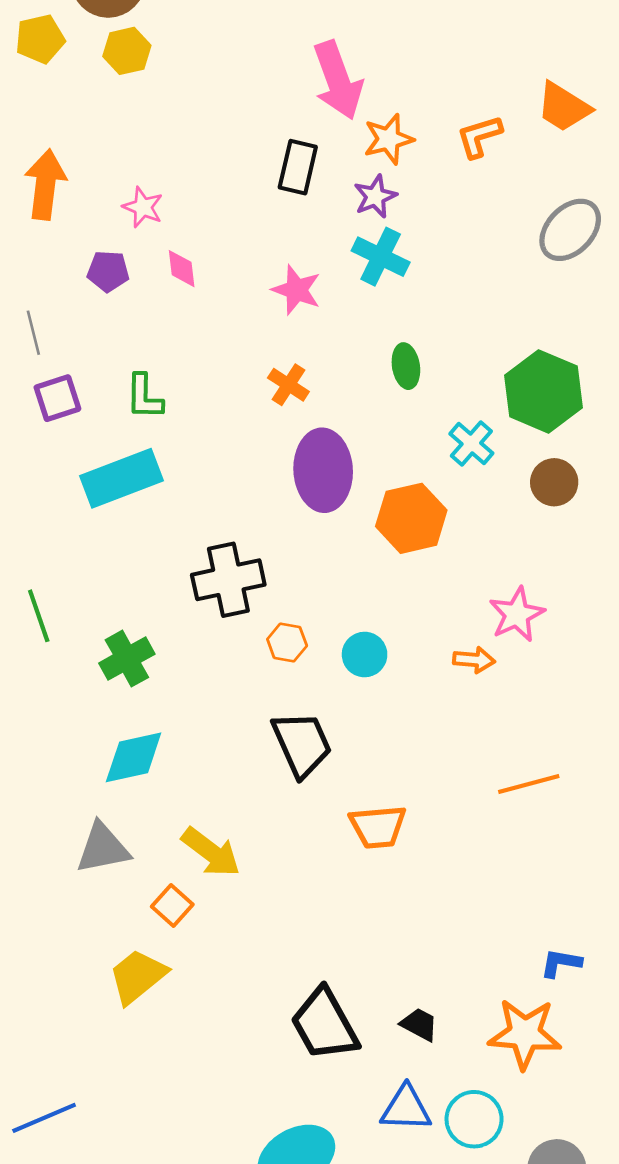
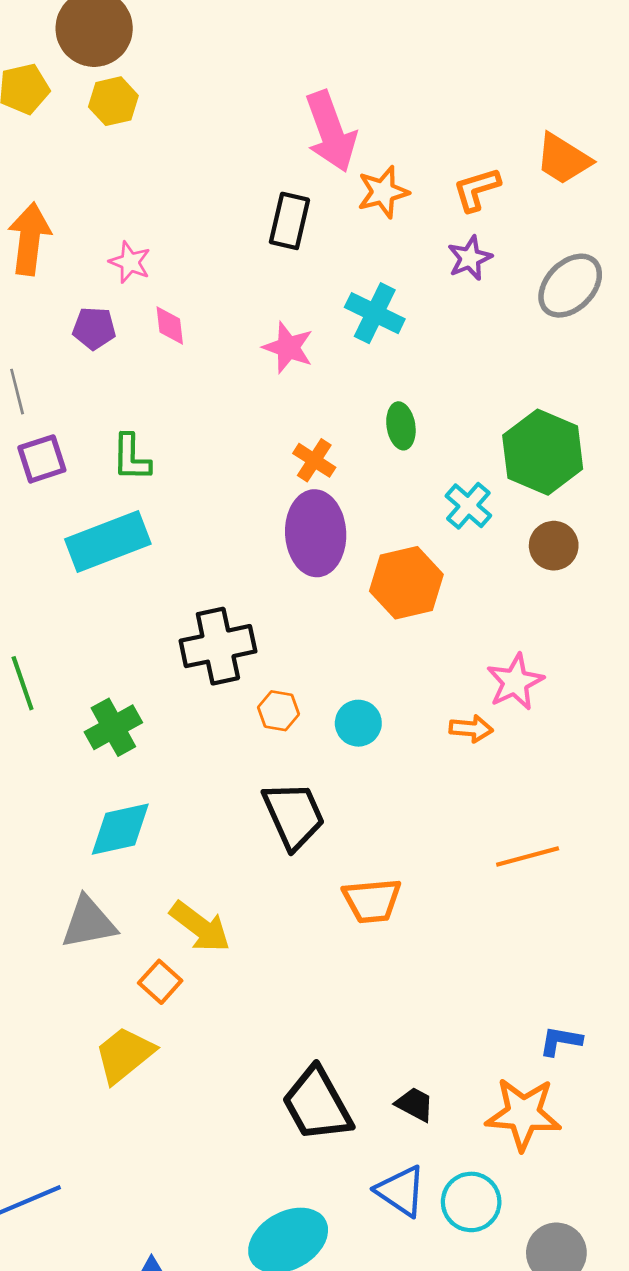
purple star: (375, 196) -> (470, 258), moved
orange cross: (288, 385) -> (314, 460), moved
blue triangle: (406, 1109) -> (401, 1191), turned 32

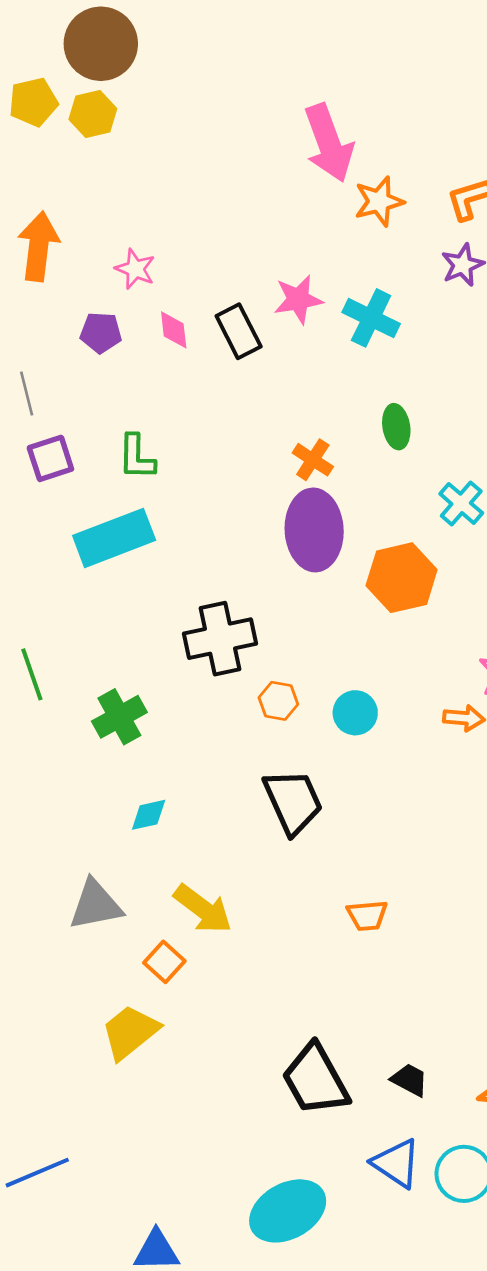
yellow hexagon: (113, 101) -> (93, 114), moved
black rectangle: (289, 221) -> (239, 331), moved, turned -40
pink star: (288, 348) -> (298, 299), moved, turned -30
cyan diamond: (120, 829) -> (149, 815), moved, size x0.6
orange trapezoid: (372, 901) -> (367, 916), moved, size x0.7

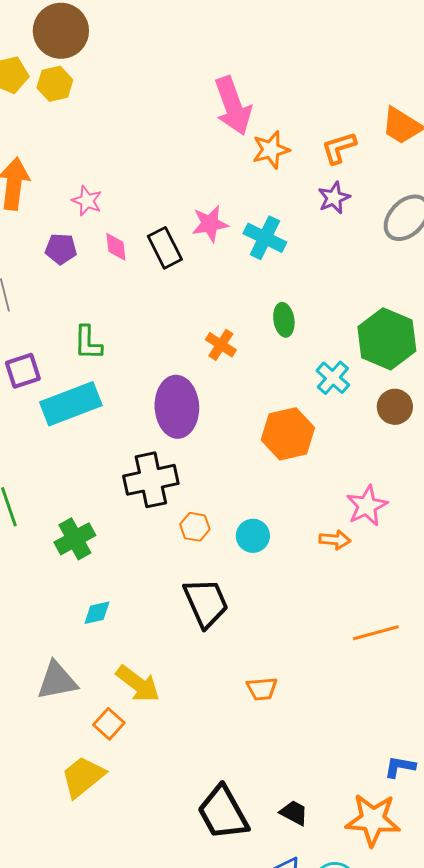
purple square: (50, 458) -> (23, 371), moved
purple ellipse: (314, 530) -> (177, 407), moved

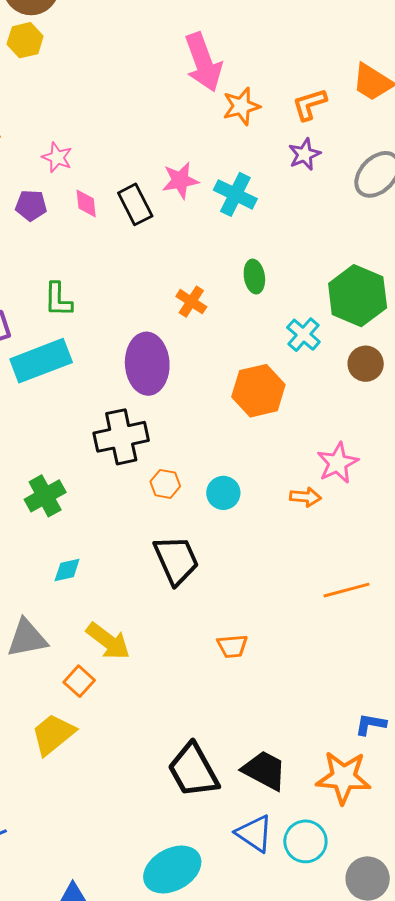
black trapezoid: (294, 813) -> (264, 770), size x1.6

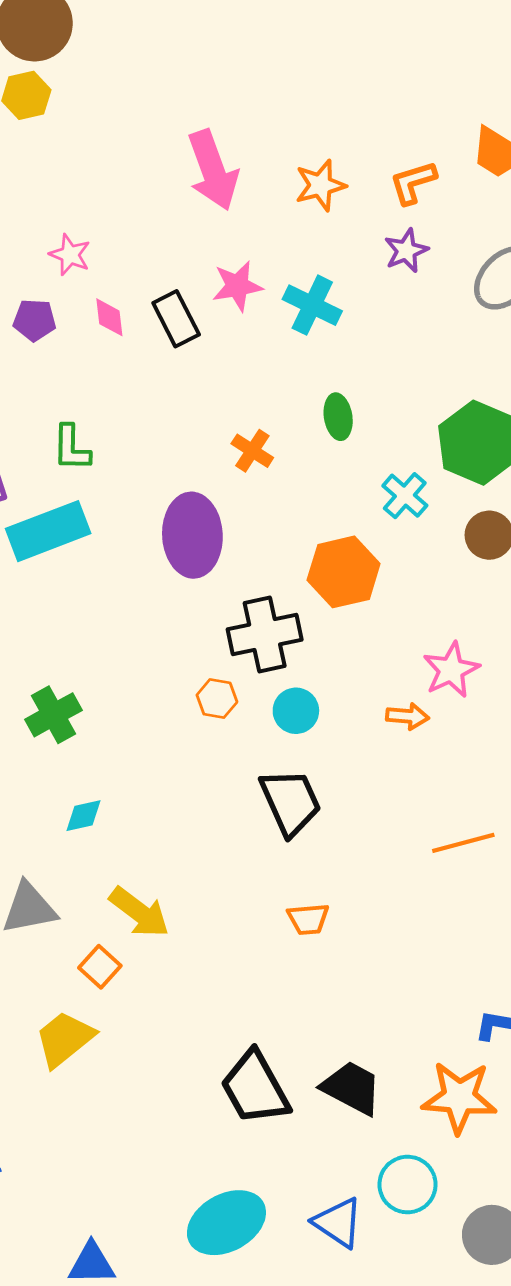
pink arrow: (203, 62) -> (213, 170), moved
black cross: (121, 437) -> (265, 635), moved
black trapezoid: (176, 560) -> (290, 802), moved
blue triangle: (254, 833) -> (338, 1223), moved

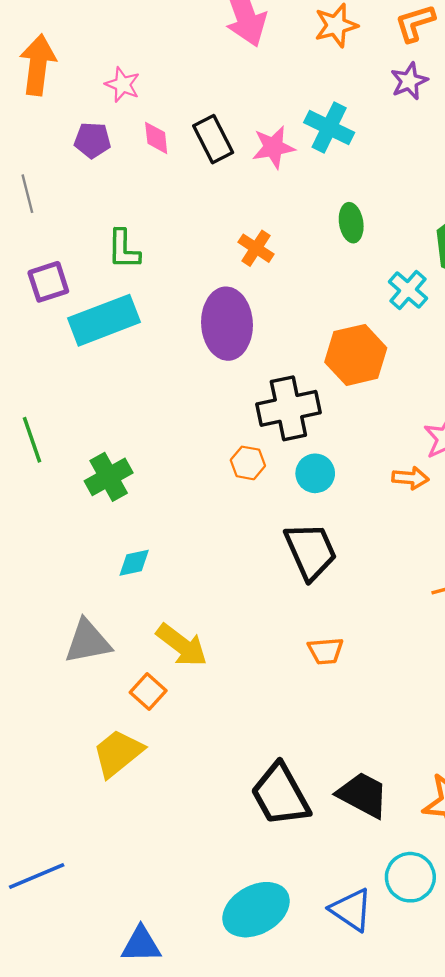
pink star: (237, 286) -> (273, 147), moved
orange cross: (252, 451) -> (256, 248), moved

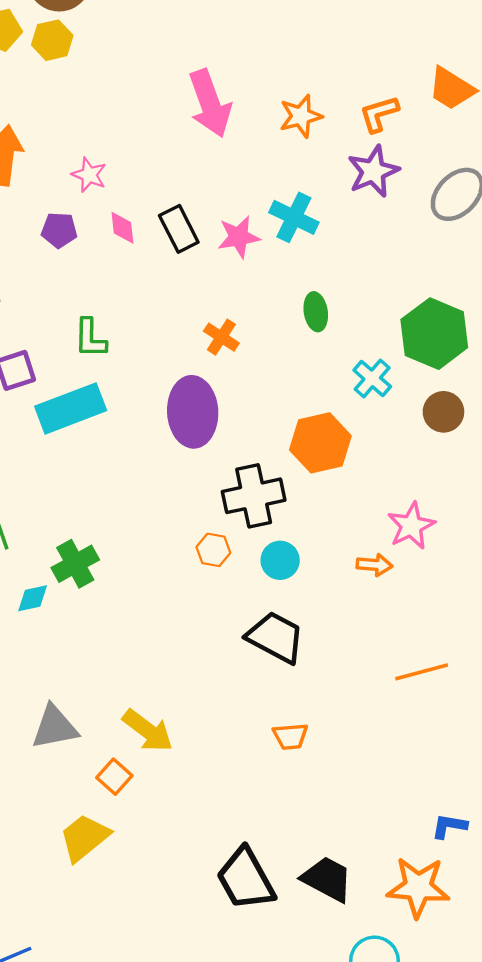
purple star: (409, 81) -> (373, 171), size x1.4
black trapezoid: (311, 551) -> (275, 637), turned -38
cyan diamond: (134, 563) -> (33, 598), moved

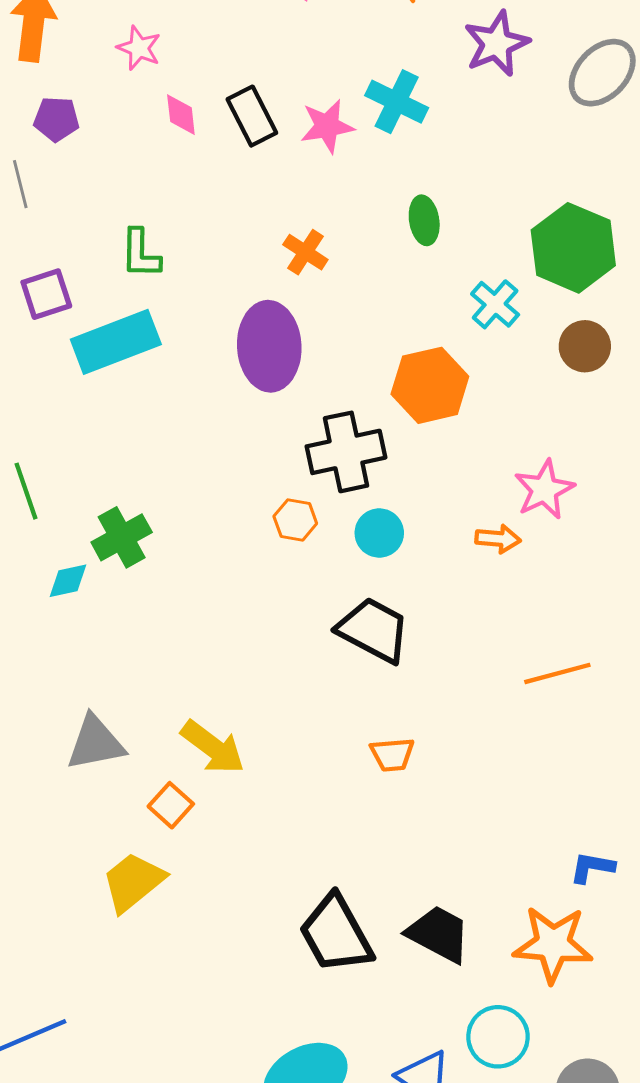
purple pentagon: (59, 230) -> (56, 119), moved

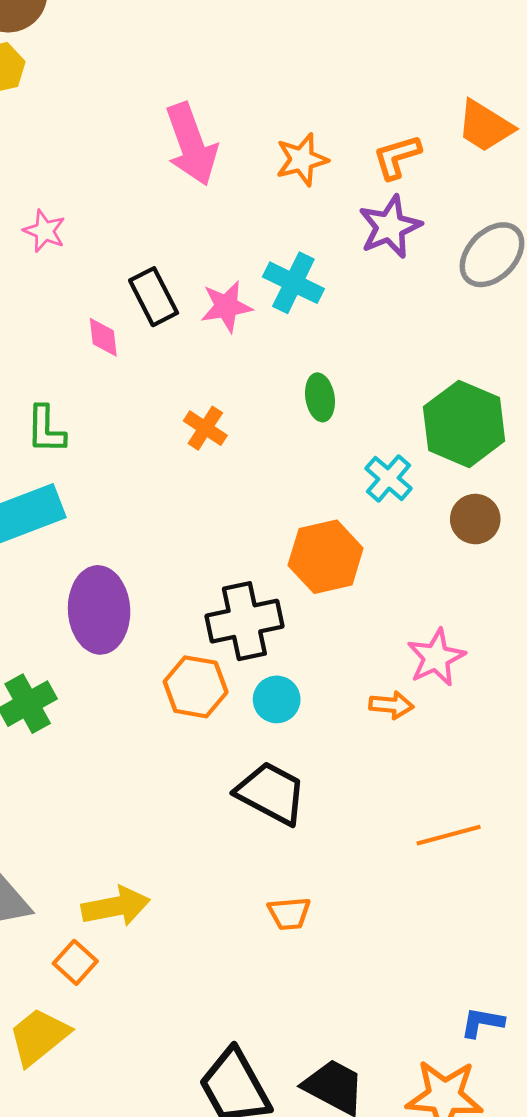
pink diamond: (181, 115) -> (103, 337), moved
purple ellipse: (269, 346) -> (99, 610), moved
orange hexagon: (295, 520) -> (196, 687), size x1.5
yellow arrow: (213, 747) -> (116, 906), turned -48

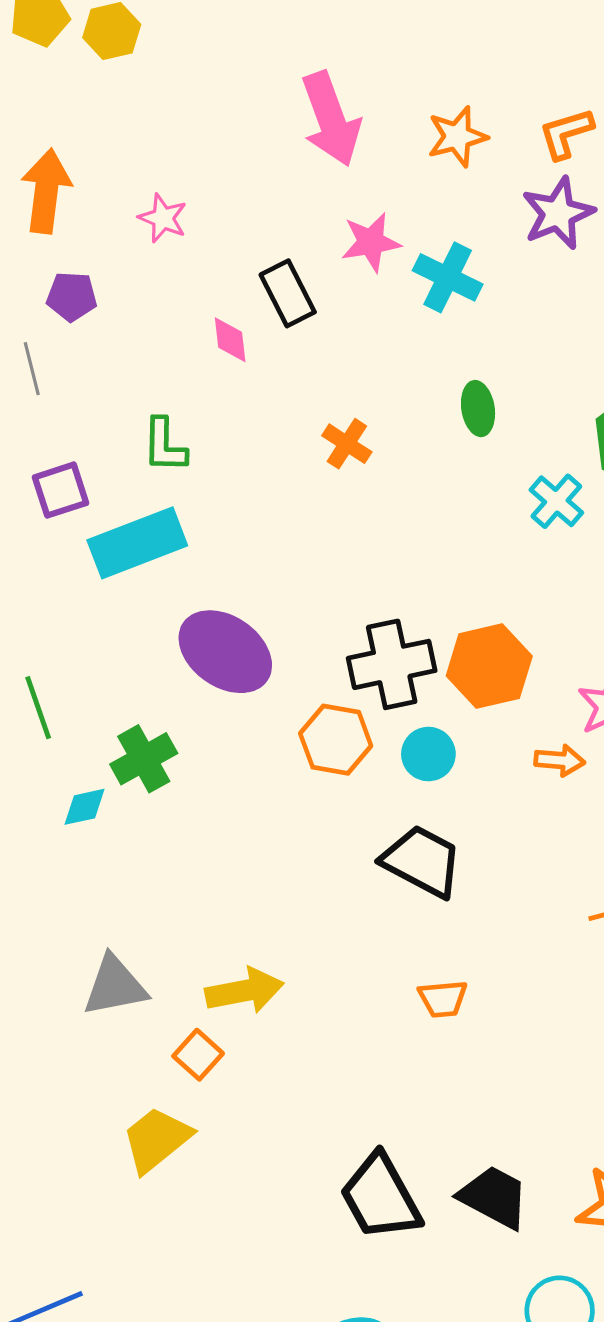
pink star: (226, 306) -> (371, 242), moved
orange hexagon: (326, 557) -> (489, 666), moved
purple ellipse: (99, 610) -> (225, 652), turned -52

